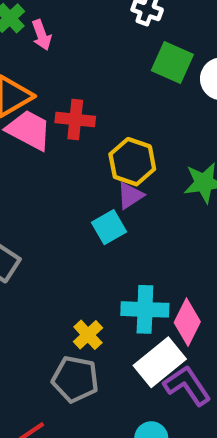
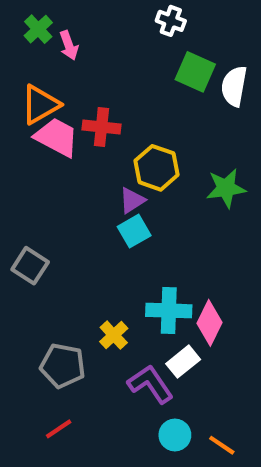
purple triangle: (130, 195) -> (132, 200), moved
white rectangle: (160, 362) -> (183, 362), size x0.7
gray pentagon: (75, 379) -> (63, 366), moved
purple L-shape: (187, 385) -> (150, 384), moved

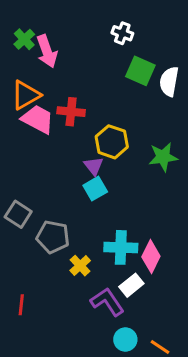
pink arrow: (69, 45) -> (47, 51), size x1.5
purple triangle: (132, 200) -> (94, 166), turned -35
gray pentagon: (63, 366) -> (53, 237), moved
red line: (59, 429) -> (21, 305), moved, turned -50

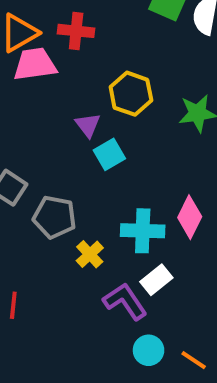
red cross: (71, 112) -> (76, 31), moved
pink trapezoid: (38, 119) -> (35, 64), turned -36
purple triangle: (94, 166) -> (88, 125), moved
pink diamond: (151, 257) -> (190, 217), moved

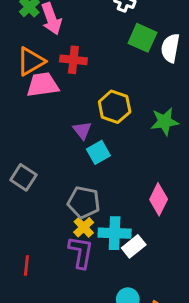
gray pentagon: (54, 217) -> (84, 202), moved
cyan cross: (143, 231) -> (115, 233), moved
purple L-shape: (125, 301) -> (81, 252), moved, turned 44

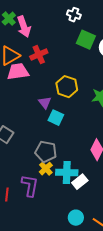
red cross: (73, 60) -> (39, 55), turned -30
cyan square: (98, 152) -> (56, 118), turned -35
purple L-shape: (81, 252) -> (30, 186), moved

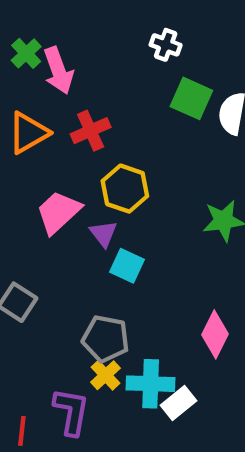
pink trapezoid: (18, 72) -> (58, 212), moved, turned -35
yellow hexagon: (67, 87) -> (125, 189), moved

